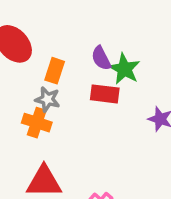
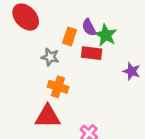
orange rectangle: (55, 71) -> (70, 36), moved
orange cross: (37, 123) -> (58, 87), moved

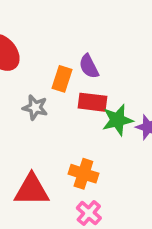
green star: (106, 35) -> (117, 120), moved, turned 30
orange cross: (58, 87) -> (83, 174), moved

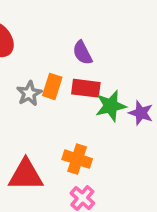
orange rectangle: (62, 79) -> (52, 86), moved
gray star: (35, 108) -> (29, 93), turned 30

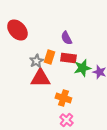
red triangle: (26, 175) -> (40, 78), moved

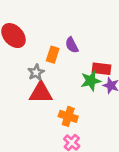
orange rectangle: (49, 57) -> (53, 55), moved
red rectangle: (68, 58) -> (101, 69), moved

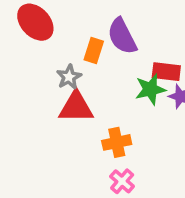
purple semicircle: (72, 45) -> (122, 36), size x1.5
orange cross: (68, 116) -> (117, 142), turned -30

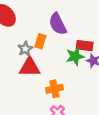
orange rectangle: (94, 50) -> (40, 41), moved

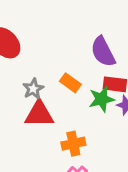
purple semicircle: (58, 24) -> (103, 52), moved
orange rectangle: (40, 41) -> (70, 83), moved, turned -72

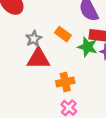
green star: (101, 99) -> (88, 47), turned 30

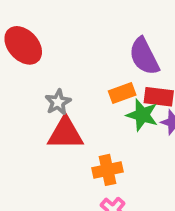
orange rectangle: (63, 34) -> (122, 93), moved, turned -56

